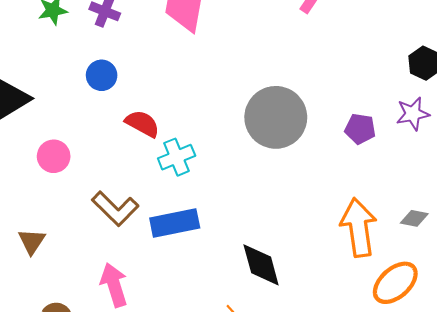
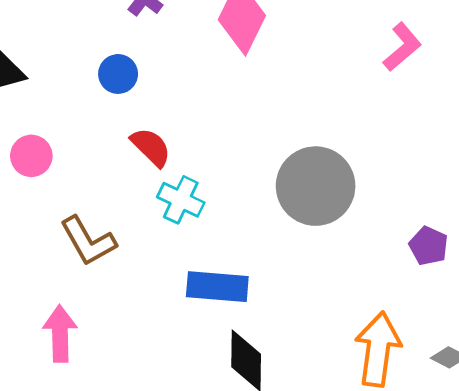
purple pentagon: (360, 129) -> (429, 246), moved
cyan cross: (177, 157) -> (181, 200), turned 32
blue rectangle: (175, 223) -> (217, 287), moved

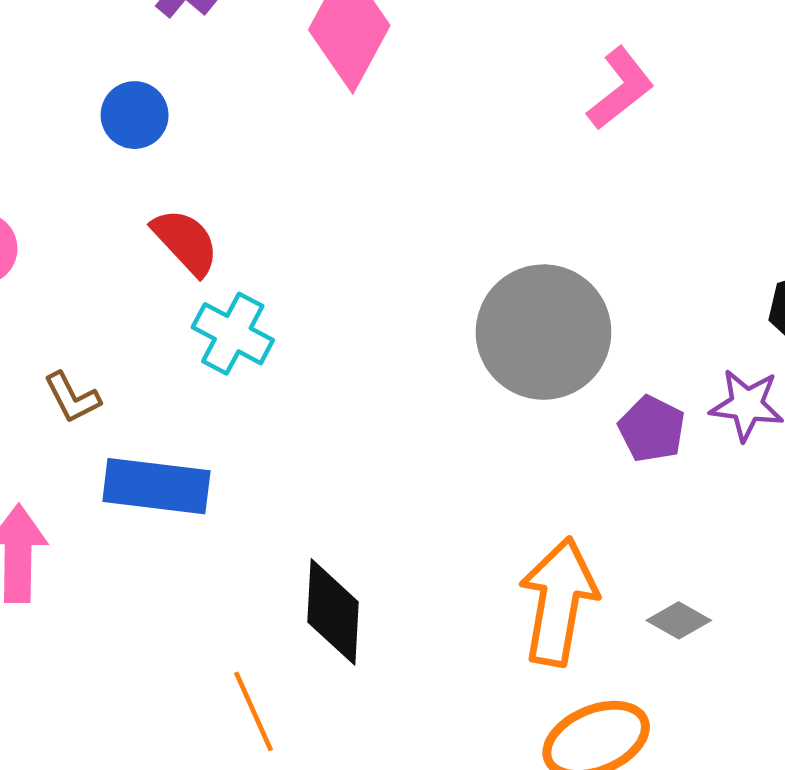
gray circle: (316, 186) -> (544, 332), moved
brown L-shape: (88, 241) -> (72, 398), size x0.6
blue rectangle: (217, 287) -> (156, 486), moved

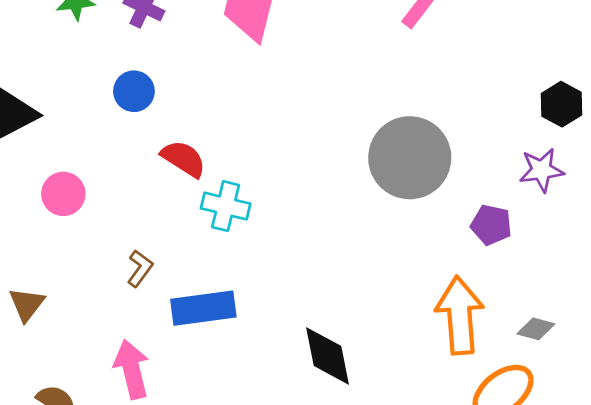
brown L-shape: (72, 398) -> (140, 268), turned -102
purple pentagon: (652, 429) -> (491, 225), moved
gray diamond: (679, 620) -> (536, 329), moved

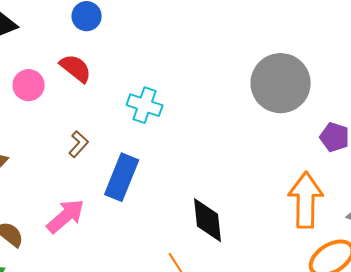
red semicircle: (183, 159) -> (76, 68), moved
blue rectangle: (203, 308) -> (122, 177), turned -66
pink arrow: (132, 369) -> (66, 216), turned 57

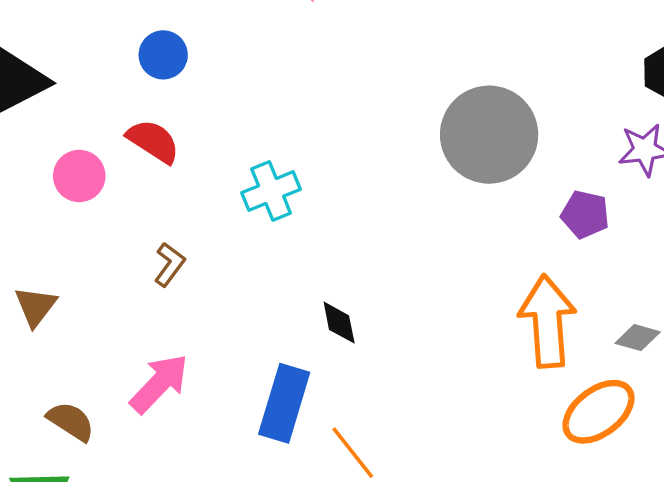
cyan cross: (145, 105) -> (271, 191), turned -36
blue rectangle: (122, 177) -> (284, 403), moved
black diamond: (208, 220) -> (339, 323), moved, size x0.6

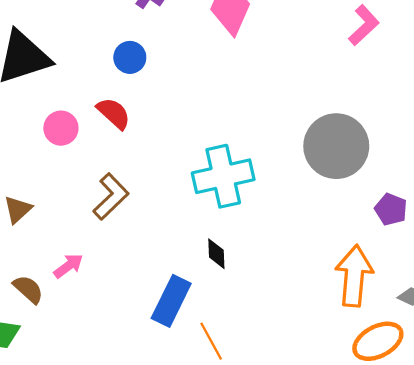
cyan cross: (271, 191) -> (223, 176), moved, size x1.6
brown L-shape: (170, 264) -> (111, 197), size x1.6
pink arrow: (159, 384) -> (68, 266), moved, size x0.7

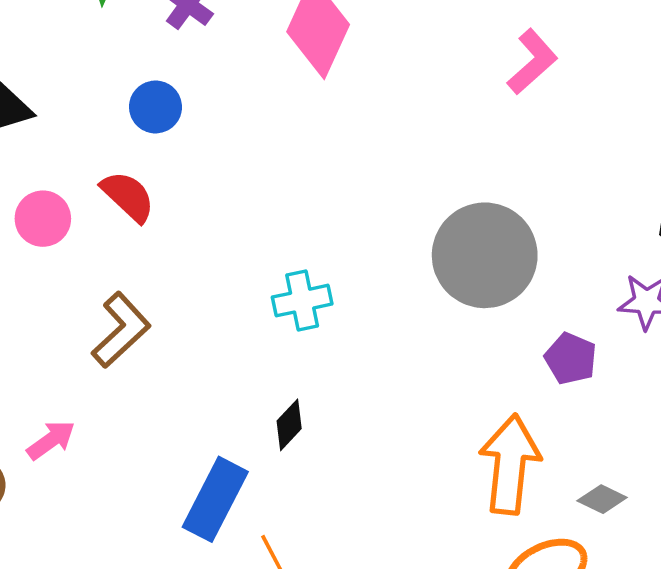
cyan cross: (223, 176) -> (302, 301), size x0.6
black diamond: (216, 254) -> (289, 425), turned 44

